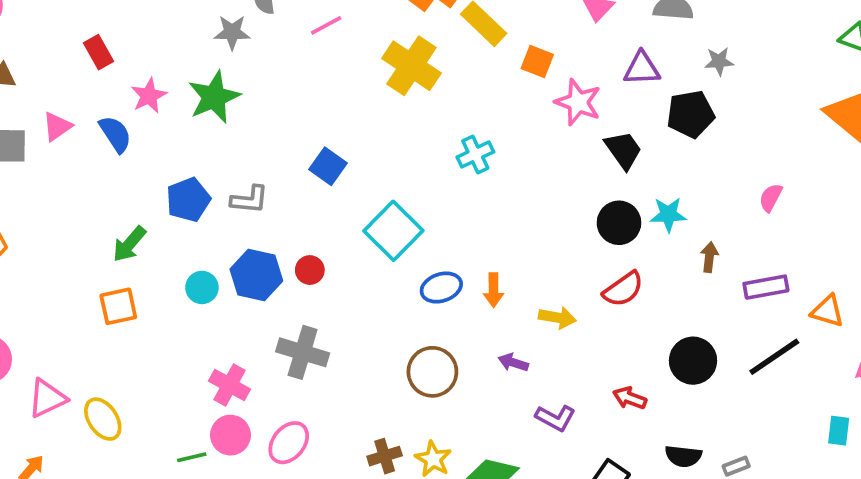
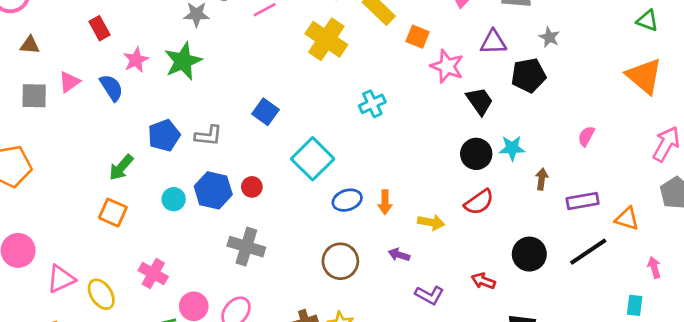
gray star: (719, 61) -> (549, 37), turned 30
orange square: (118, 306) -> (113, 213), turned 36
pink cross: (230, 385) -> (153, 274), moved

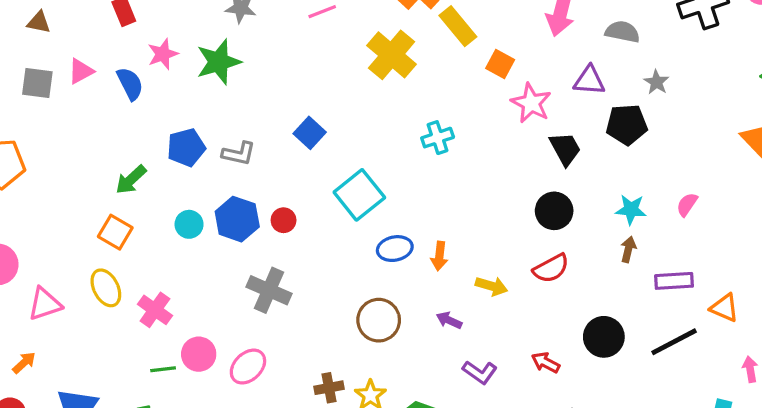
cyan star: (512, 148) -> (631, 210), moved
yellow ellipse: (101, 294) -> (106, 288), moved

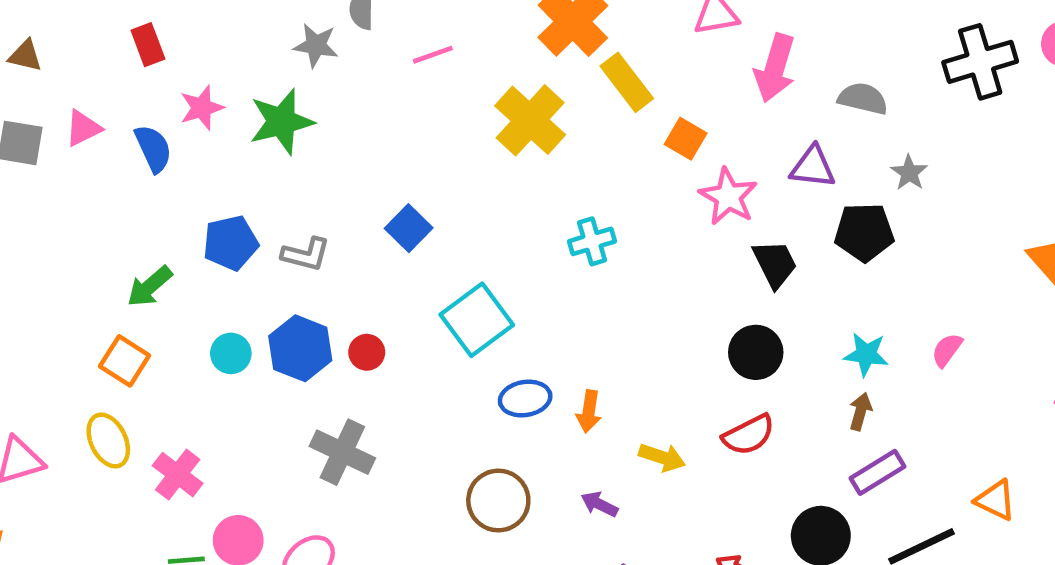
purple rectangle: (674, 281) -> (878, 472), moved, turned -30

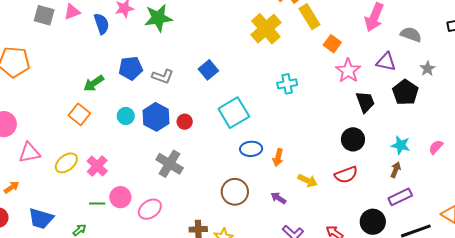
black pentagon: (864, 232) -> (405, 92), turned 30
yellow ellipse: (108, 440) -> (66, 163), moved, turned 70

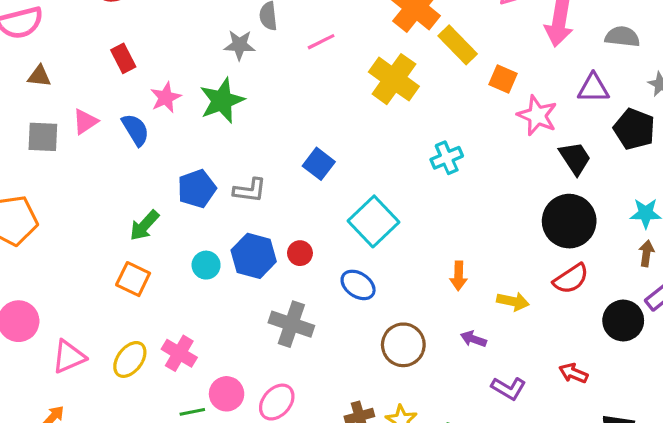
black circle: (353, 139) -> (569, 221), size x1.4
blue ellipse: (251, 149) -> (358, 285), moved, turned 50
black circle: (373, 222) -> (623, 321), moved

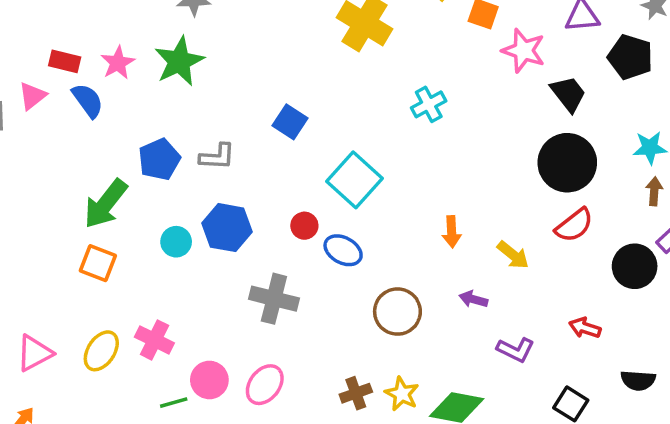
red rectangle: (123, 58) -> (65, 61), moved, turned -44
green arrow: (144, 225) -> (106, 204), size x1.4
red circle: (300, 253) -> (304, 226), moved
yellow arrow: (513, 301) -> (513, 255), turned 32

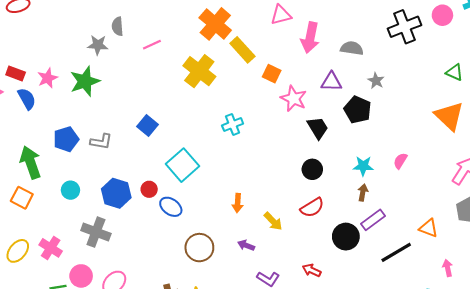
black circle: (567, 163) -> (312, 169), size x0.6
green arrow: (106, 204) -> (30, 162), turned 116
blue hexagon: (227, 228) -> (116, 193), moved
gray cross: (274, 299) -> (96, 232), moved

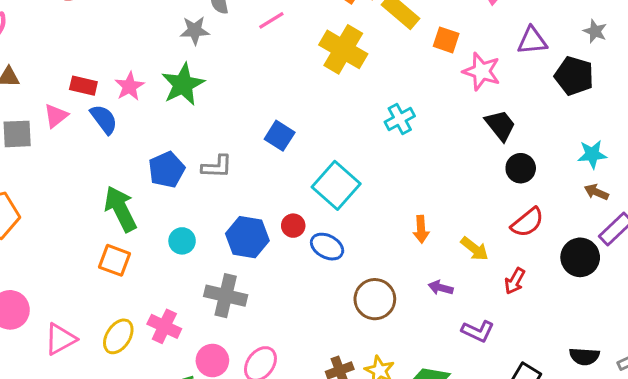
black trapezoid: (318, 128) -> (500, 125), moved
brown arrow: (363, 193) -> (596, 192), turned -70
red arrow: (312, 270) -> (515, 281), moved, turned -78

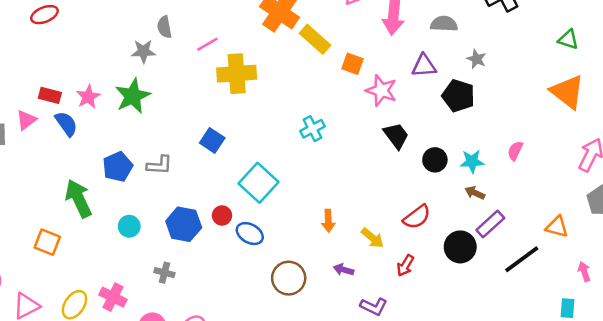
yellow cross: (343, 49) -> (237, 74), moved, turned -36
black circle: (521, 168) -> (435, 160), moved
orange square: (114, 260) -> (47, 242), moved
gray cross: (226, 296) -> (164, 273), size x0.6

